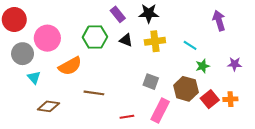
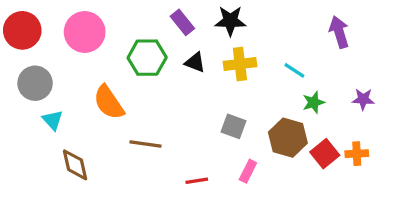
pink circle: (47, 38) -> (85, 32), moved
orange semicircle: (70, 66) -> (109, 102), turned 85
brown diamond: (48, 106) -> (75, 165), turned 70
pink rectangle: (160, 111) -> (248, 171), size x0.6

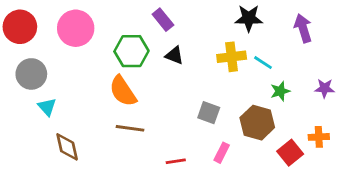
black star: (230, 21) -> (249, 18), moved
yellow cross: (240, 64) -> (232, 57), moved
orange semicircle: (109, 102) -> (123, 91), moved
red square: (325, 154) -> (290, 153), moved

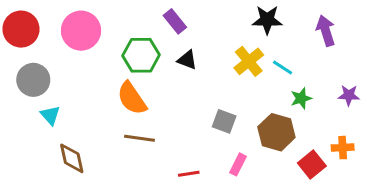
yellow cross: (232, 57) -> (249, 61), turned -32

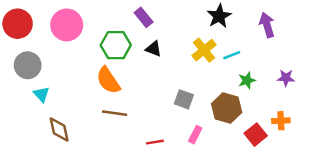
black star: (267, 20) -> (219, 16), turned -30
cyan line: (283, 68) -> (232, 55), turned -54

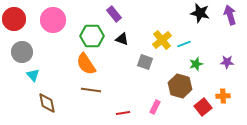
black star: (219, 16) -> (200, 13), moved, turned -30
purple arrow: (267, 25) -> (230, 15), moved
gray square: (184, 99) -> (145, 62), moved

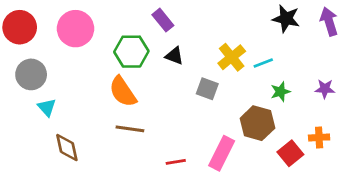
pink rectangle: (155, 107) -> (222, 153), size x1.6

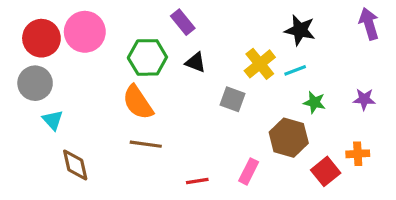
black star: (286, 19) -> (300, 30), moved
red circle: (20, 27) -> (41, 38), moved
green star: (280, 92) -> (314, 102), turned 30
pink rectangle: (222, 153) -> (249, 171), size x0.7

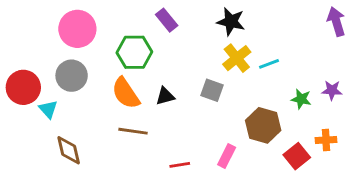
black star: (300, 30) -> (231, 22), moved
red circle: (41, 38) -> (23, 87), moved
black triangle: (196, 62) -> (165, 96), moved, turned -36
gray circle: (35, 83) -> (72, 76), moved
green star: (314, 102) -> (301, 99), moved

